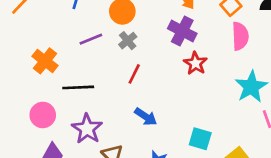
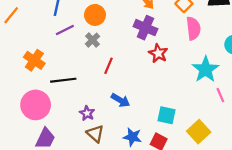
purple line: (91, 39) -> (65, 30), moved
gray cross: (128, 41) -> (92, 40), moved
pink circle: (43, 115) -> (36, 105), size x1.4
purple star: (87, 129) -> (87, 113), moved, size x0.6

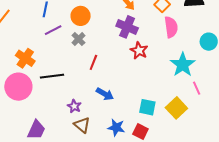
pink circle: (36, 105) -> (18, 87), moved
yellow square: (199, 132) -> (176, 108), moved

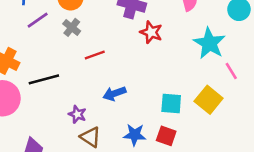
red line: (93, 62) -> (95, 55), turned 56
blue arrow: (105, 94) -> (114, 94), turned 138

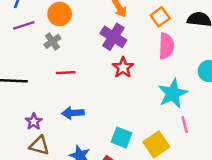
brown triangle: (90, 137) -> (39, 146), turned -35

